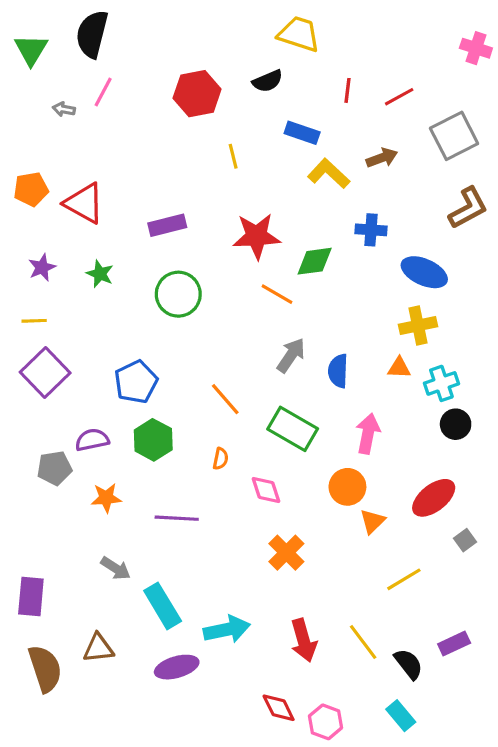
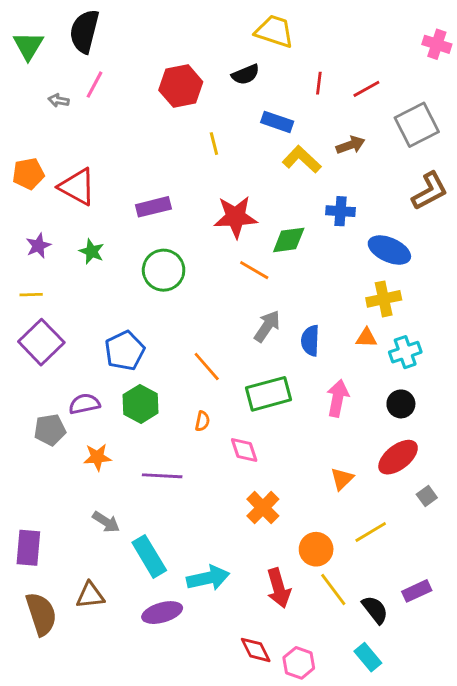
black circle: (456, 424) -> (401, 404), moved
green rectangle: (293, 429) -> (269, 394), turned -45
orange circle: (347, 487) -> (316, 549), moved

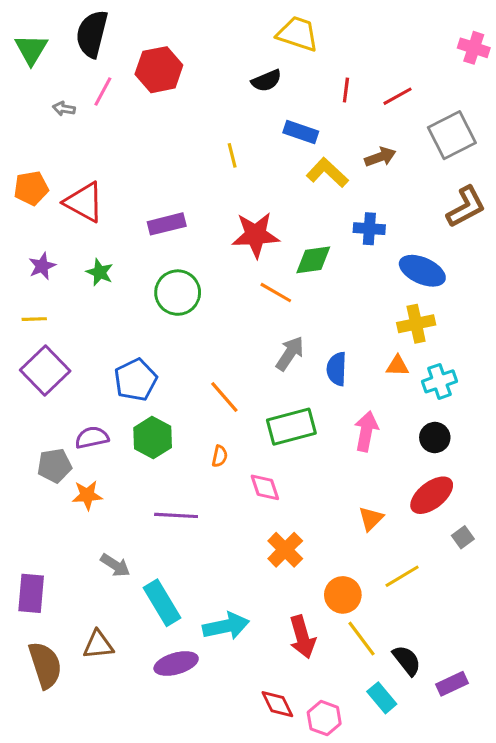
red hexagon: (181, 86) -> (159, 70), moved
orange star: (97, 457) -> (87, 495), moved
purple rectangle: (417, 591) -> (452, 684), moved
cyan rectangle: (368, 657) -> (382, 698), moved

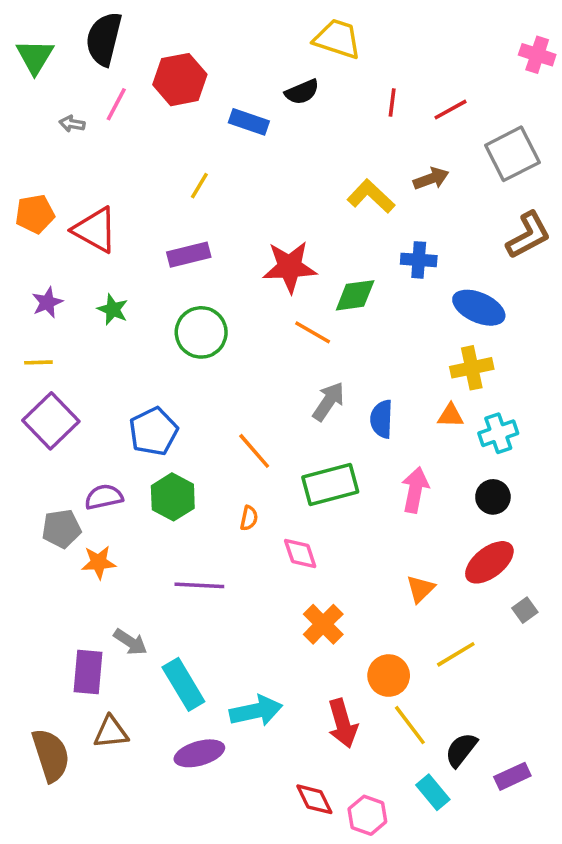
blue rectangle: (301, 132) -> (249, 122), moved
yellow line: (232, 155) -> (199, 186), moved, turned 45
purple rectangle: (31, 593) -> (88, 672), moved
black semicircle: (407, 660) -> (461, 750), turned -104

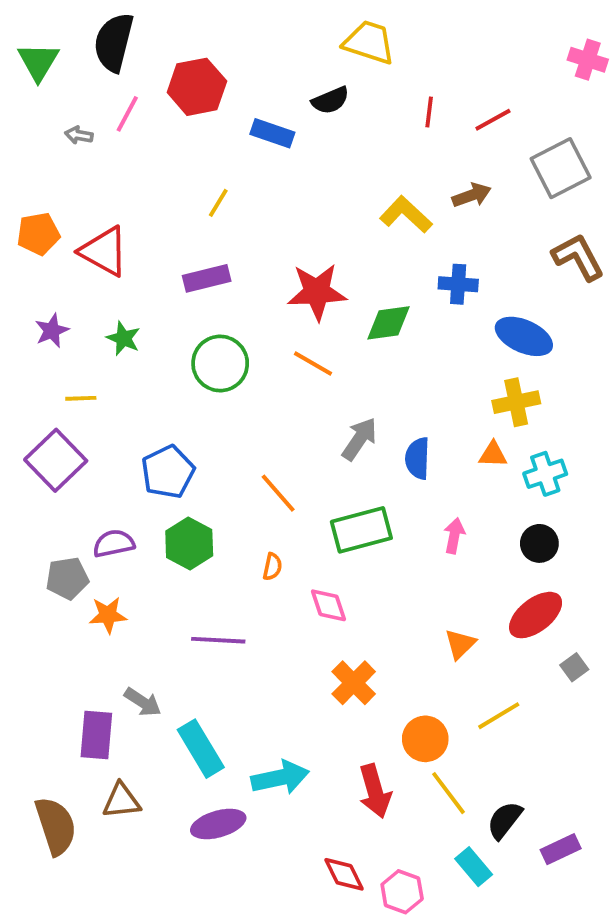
brown L-shape: (528, 235) -> (578, 257), turned -90
orange line: (313, 332) -> (313, 363), moved
yellow line: (38, 362) -> (81, 398), moved
pink arrow: (415, 490) -> (454, 536), size x0.7

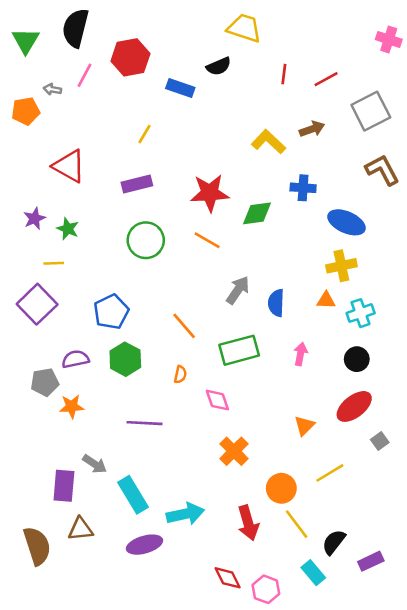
orange pentagon: (38, 234) -> (26, 111), moved
green star: (123, 338) -> (68, 229), moved

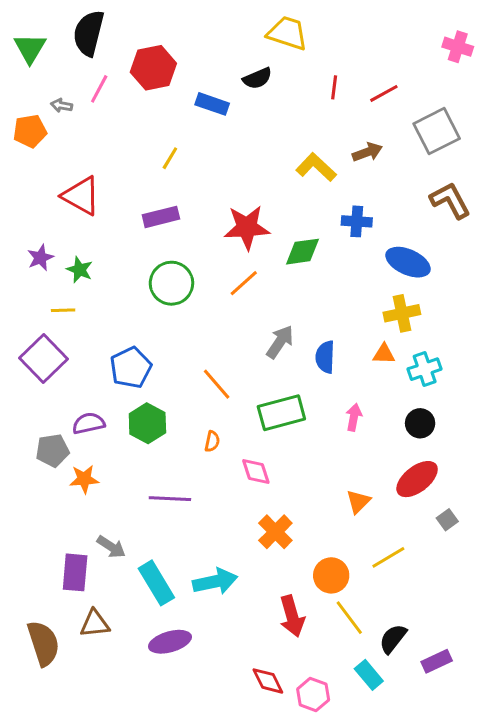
orange line: (207, 240) -> (244, 283), turned -72
cyan arrow: (185, 514) -> (215, 581), moved

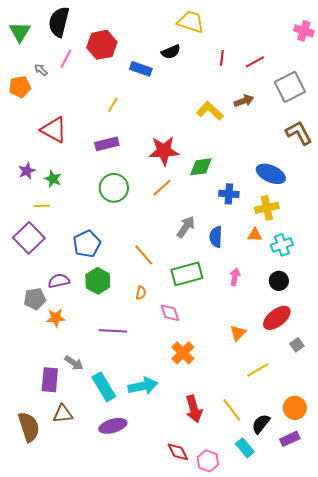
gray arrow: (62, 105) -> (41, 70), turned 32
blue cross: (357, 221) -> (229, 194), moved
orange circle: (331, 575) -> (295, 408), moved

